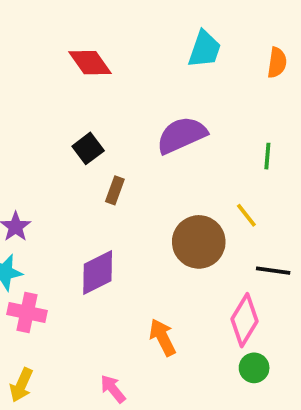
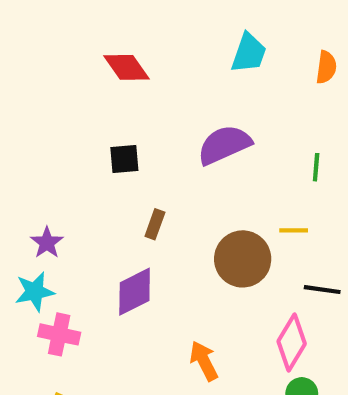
black square: (88, 148) -> (124, 159), turned 32
brown rectangle: (115, 190) -> (155, 224), moved
yellow line: (246, 215) -> (294, 230), turned -52

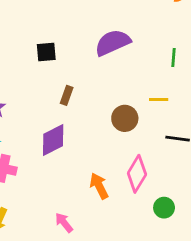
brown circle: (243, 259) -> (125, 118), size x0.7
pink diamond: (292, 343) -> (137, 174), moved

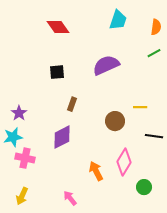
green line: (173, 57) -> (154, 53), moved, turned 56

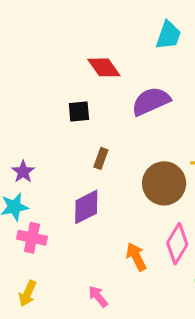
red diamond: (58, 27) -> (104, 67), moved
brown circle: (115, 121) -> (164, 183), size x1.5

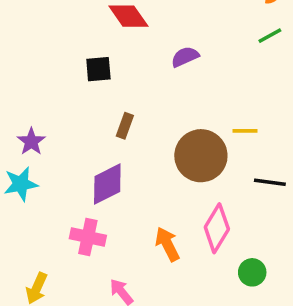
purple semicircle: (151, 101) -> (185, 57), size x0.6
pink cross: (32, 238) -> (88, 237), moved

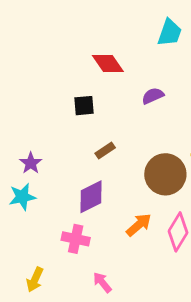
brown rectangle: (125, 126) -> (105, 150), turned 36
orange arrow: (167, 244) -> (139, 225), moved, turned 76

